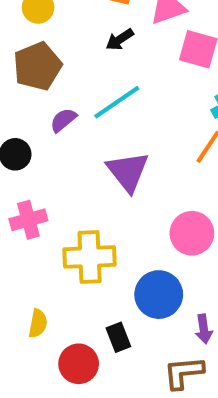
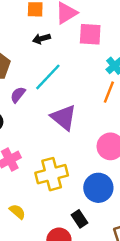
black arrow: (120, 40) -> (41, 39), turned 30
yellow semicircle: (38, 323) -> (17, 212), moved, turned -48

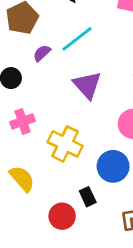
yellow cross: (52, 174) -> (65, 144), turned 32
yellow semicircle: (17, 212) -> (22, 179), size x1.5

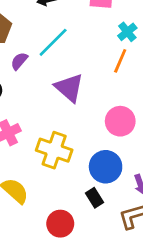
black rectangle: (88, 197) -> (95, 198), moved

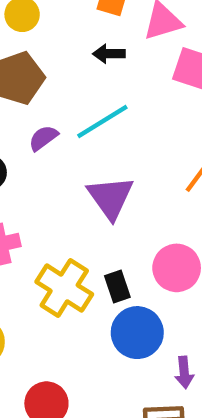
black rectangle: (95, 198) -> (117, 286), moved

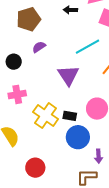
cyan line: (102, 122) -> (87, 47), moved
black rectangle: (117, 286) -> (70, 116), turned -64

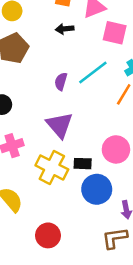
purple semicircle: (39, 47) -> (61, 81), moved, turned -32
purple triangle: (68, 75) -> (60, 125), moved

